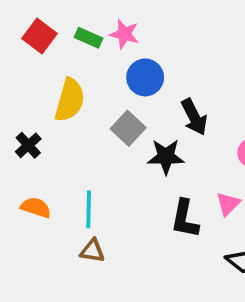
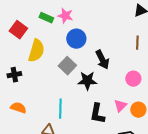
red square: (40, 36) -> (18, 30), moved
black cross: (28, 145) -> (14, 75), turned 32
cyan line: (89, 209) -> (60, 109), moved

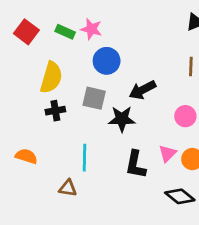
red square: (18, 30) -> (26, 32), moved
black arrow: (102, 60) -> (143, 90), turned 90
gray square: (67, 66) -> (94, 98), turned -30
black cross: (14, 75) -> (55, 111), moved

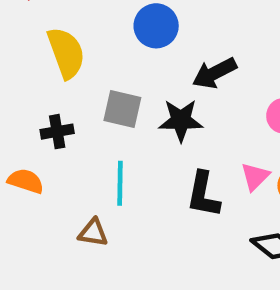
yellow semicircle: (51, 77) -> (66, 53), turned -36
gray square: (94, 98) -> (122, 109), moved
black cross: (55, 111) -> (57, 132), moved

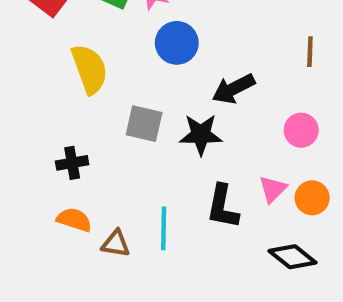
black cross: (57, 132) -> (72, 163), moved
orange semicircle: (26, 181) -> (74, 220), moved
cyan line: (120, 183) -> (164, 228), moved

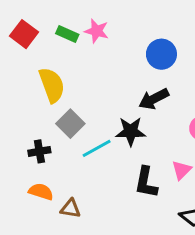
blue circle: (177, 43) -> (161, 54), moved
gray square: (144, 124) -> (70, 124), moved, turned 32
cyan line: (164, 228) -> (97, 148), moved, turned 60

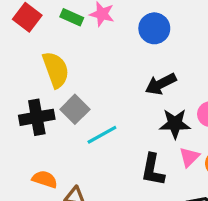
blue circle: (161, 54) -> (154, 28), moved
black star: (131, 131) -> (175, 124), moved
black cross: (39, 151) -> (37, 117), moved, size x1.5

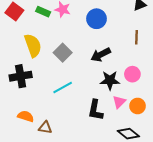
gray square: (75, 109) -> (63, 53), moved

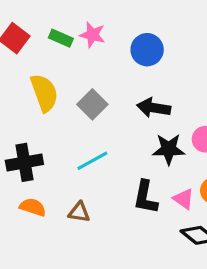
black arrow: (101, 55) -> (154, 108), turned 36
black cross: (21, 76) -> (24, 162), moved
pink triangle: (119, 102) -> (184, 199), moved, turned -40
brown triangle: (45, 128) -> (79, 212), moved

